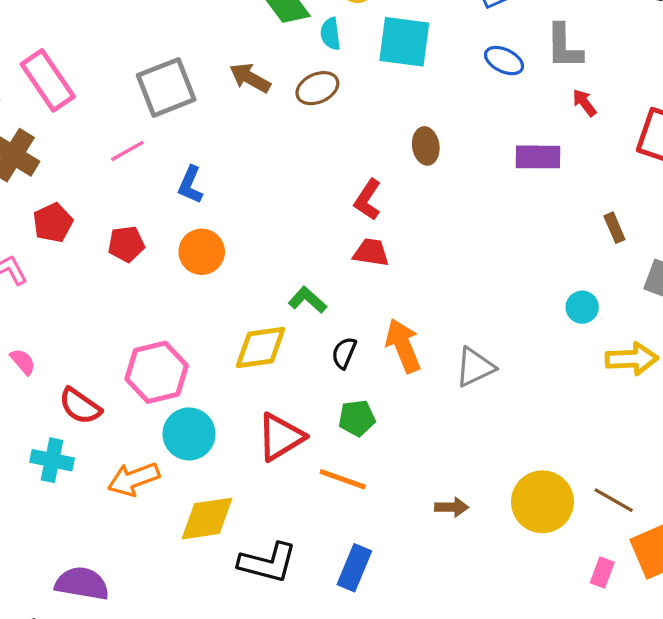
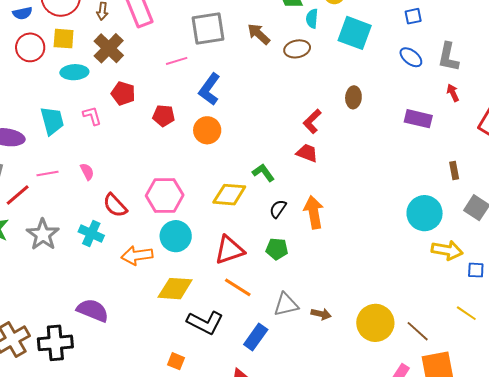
blue L-shape: (190, 185) -> (209, 89), size x1.4
red pentagon: (53, 223) -> (123, 93), turned 30
cyan circle: (582, 307) -> (425, 213), size x1.8
gray triangle: (475, 367) -> (286, 305), moved
orange line: (343, 479) -> (238, 287), moved

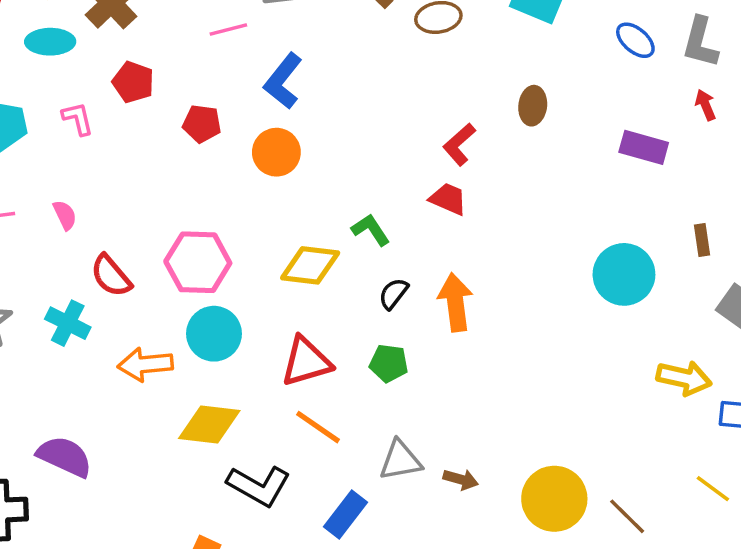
cyan circle: (425, 213) -> (624, 274), moved

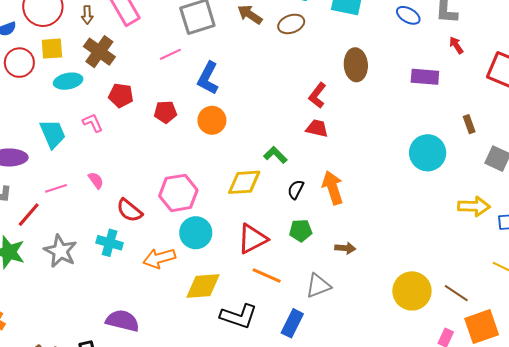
brown ellipse: (533, 106) -> (356, 65), size x1.4
brown arrow: (461, 479) -> (345, 248), moved

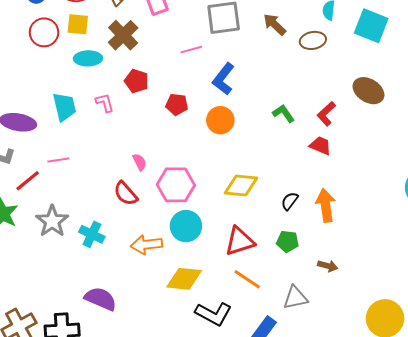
brown ellipse: (356, 65) -> (368, 91), turned -64
green L-shape: (275, 155) -> (283, 113), moved
pink semicircle: (96, 180) -> (140, 162), moved
cyan cross: (110, 243) -> (92, 234), moved

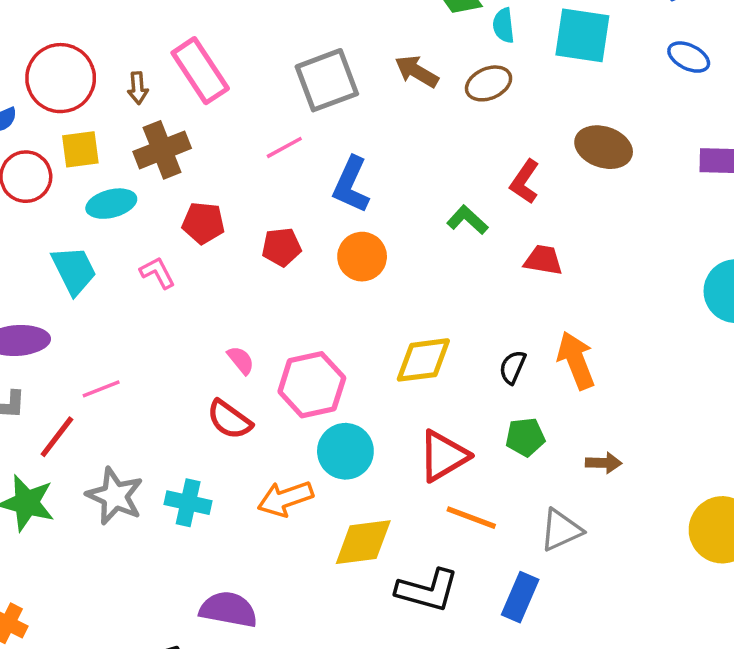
brown cross: (123, 35) -> (162, 150), turned 36
cyan trapezoid: (64, 107) -> (74, 270), moved
red L-shape: (326, 114) -> (525, 182), moved

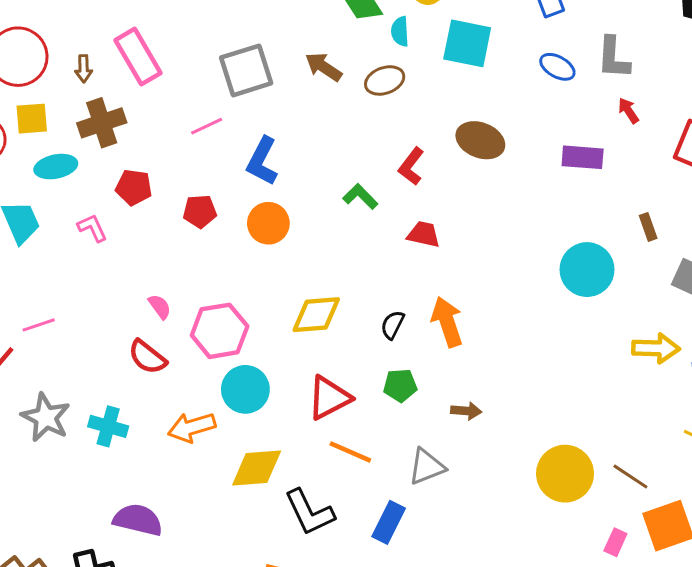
black L-shape: (427, 590) -> (309, 512), turned 46

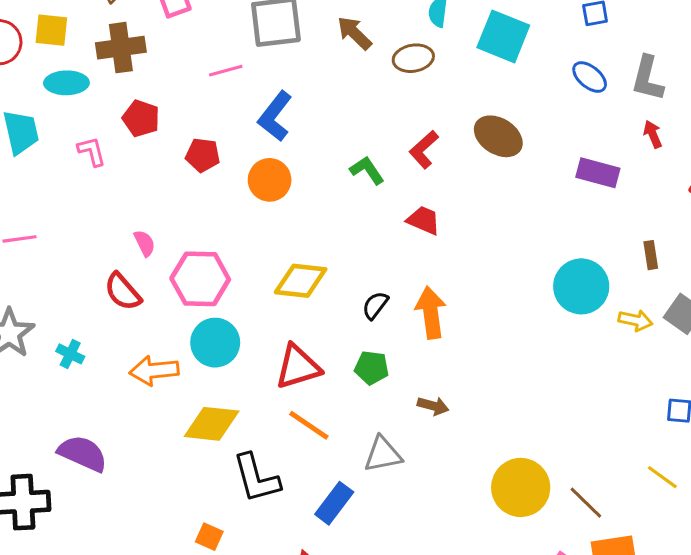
yellow arrow: (656, 348) -> (636, 320), moved, size x0.7
cyan cross: (108, 426) -> (70, 354), size x0.7

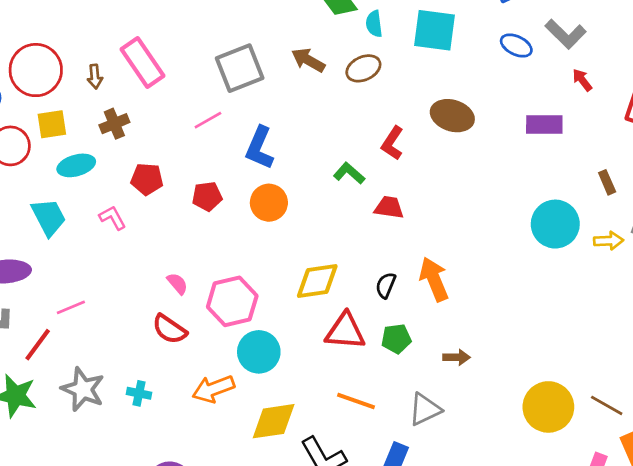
brown cross: (121, 48) -> (114, 124), size x0.7
gray L-shape: (648, 78) -> (566, 34), turned -45
red trapezoid: (424, 220) -> (389, 207), moved
red triangle: (298, 367) -> (345, 331), moved, turned 36

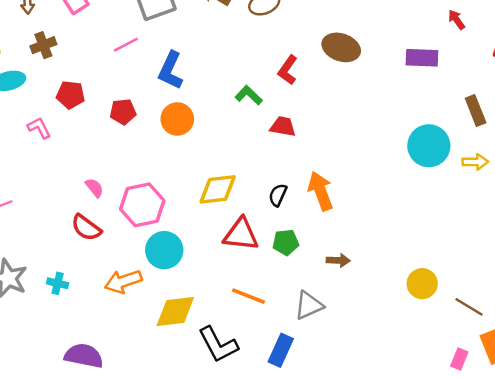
brown rectangle: (607, 182) -> (476, 110), size x1.4
yellow circle: (548, 407) -> (422, 284), moved, size x0.7

